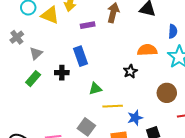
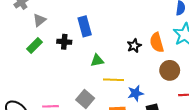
orange semicircle: (147, 50) -> (157, 43), moved, turned -108

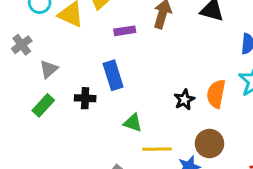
orange semicircle: (157, 43) -> (216, 94), turned 30
green triangle: (97, 60) -> (133, 123), turned 32
brown circle: (170, 70) -> (209, 143), moved

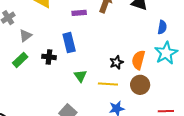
green triangle: (133, 123) -> (80, 76), turned 32
brown circle: (209, 143) -> (140, 85), moved
yellow line: (157, 149) -> (108, 84), moved

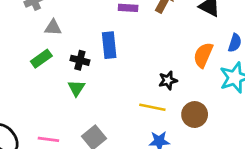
gray triangle: (25, 36) -> (53, 27), turned 32
orange semicircle: (138, 60) -> (203, 55), moved
green triangle: (80, 76) -> (76, 88), moved

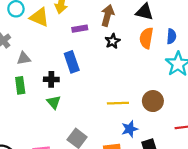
orange semicircle: (203, 55) -> (146, 38), moved
green rectangle: (41, 59) -> (20, 85), turned -49
black star: (168, 80) -> (113, 41), moved

